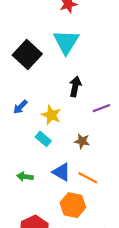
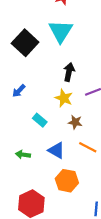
yellow star: (51, 115) -> (64, 98), moved
orange line: (88, 178) -> (88, 147), moved

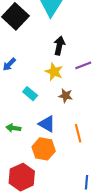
orange line: (88, 147) -> (78, 133), moved, turned 48
orange hexagon: (67, 181) -> (44, 149), moved

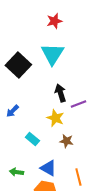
black arrow: (59, 46) -> (60, 93), turned -30
purple line: (83, 65) -> (78, 104), moved

